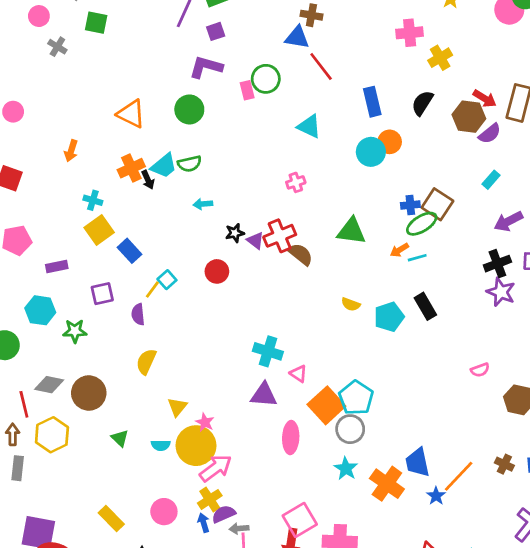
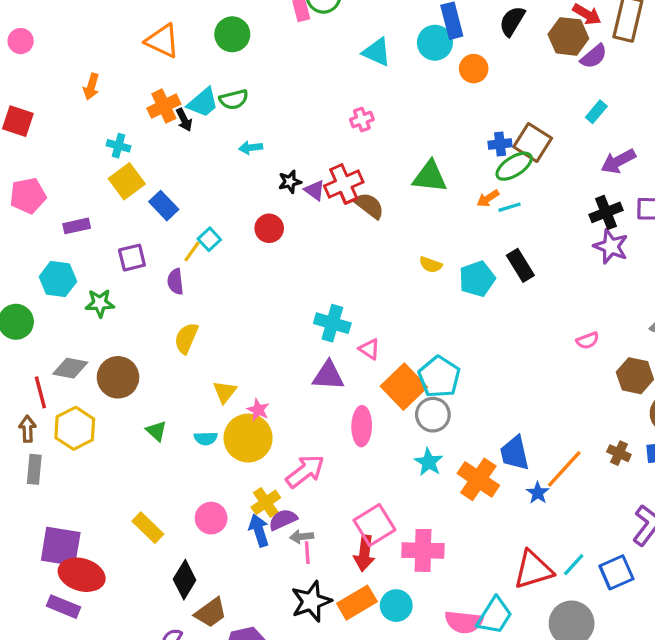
cyan circle: (371, 152) -> (435, 43), moved
pink arrow: (216, 468) -> (305, 471), moved
blue arrow: (204, 523) -> (259, 530), size x1.4

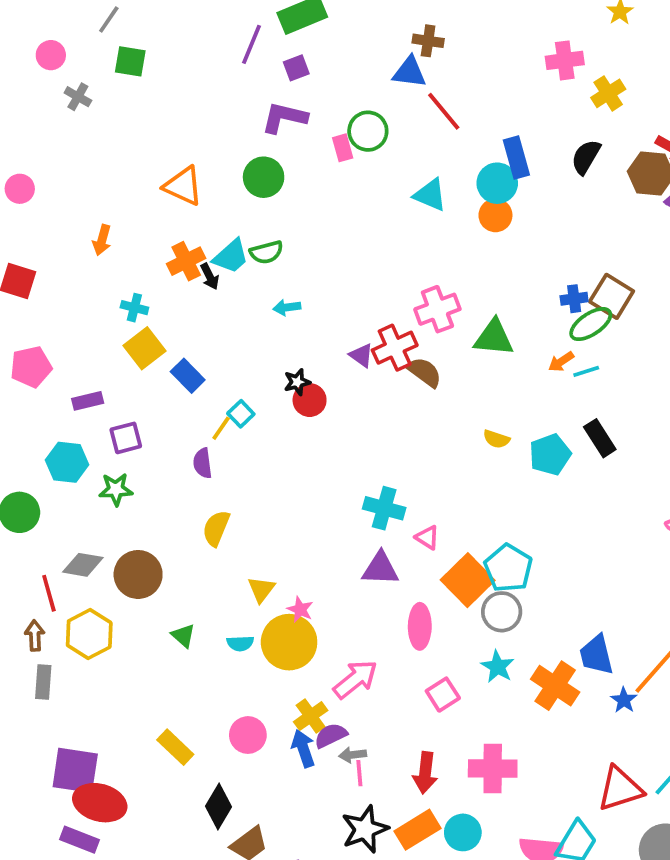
orange circle: (474, 69) -> (495, 215), moved
pink cross: (362, 120) -> (437, 309), moved, size x1.6
black star: (290, 182) -> (297, 382), moved
purple square: (132, 258) -> (126, 438), moved
pink square: (374, 525) -> (443, 695), moved, size x0.7

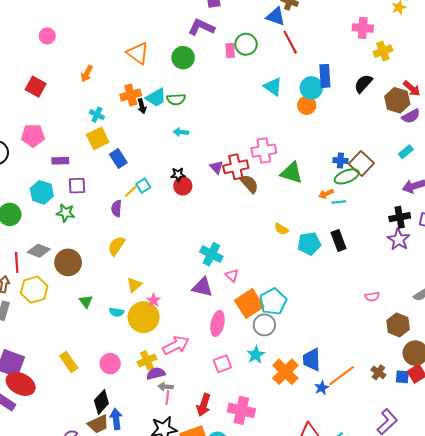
blue arrow: (303, 748) -> (116, 419), moved
black diamond: (219, 806) -> (101, 402), moved

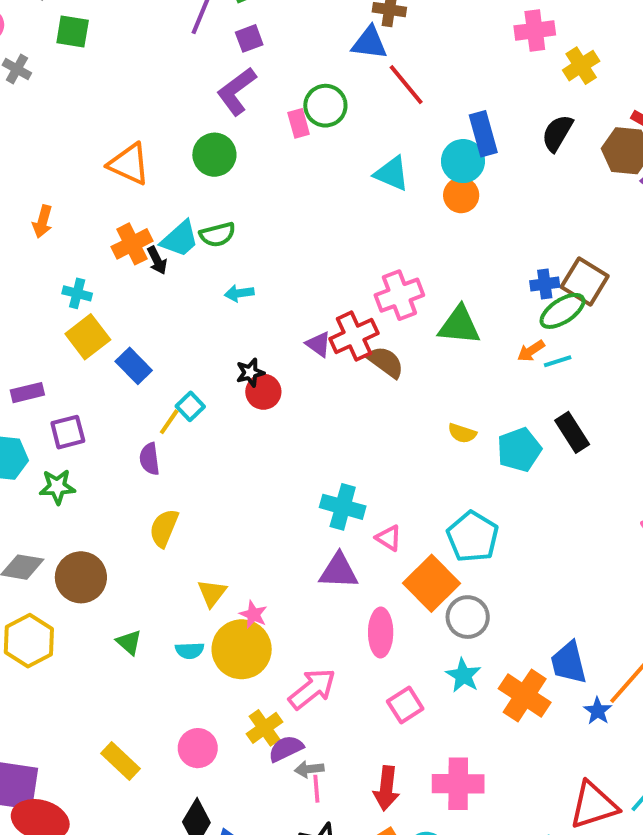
purple L-shape: (201, 27) -> (236, 91), turned -50
cyan pentagon: (273, 302) -> (473, 537), moved

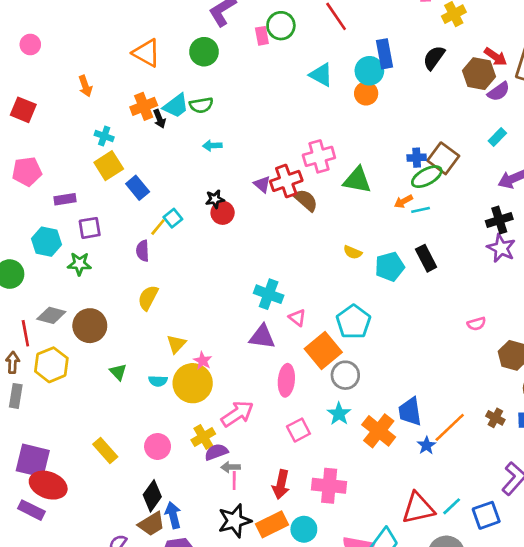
orange arrow: (43, 222) -> (85, 86), turned -40

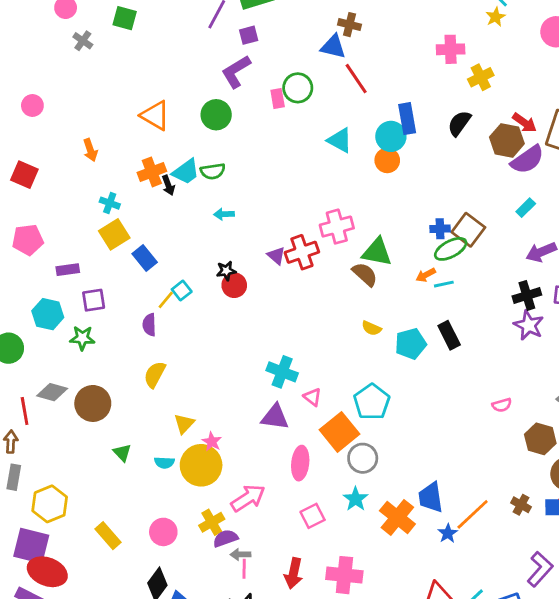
purple semicircle: (499, 92) -> (527, 160), size x1.4
brown semicircle: (306, 200) -> (365, 274), moved
yellow hexagon: (51, 365) -> (50, 504), moved

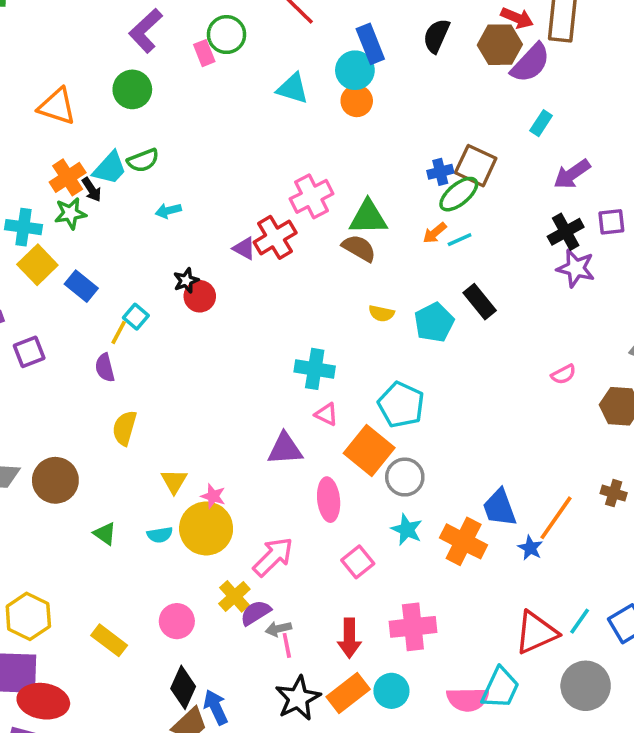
cyan cross: (110, 203) -> (24, 227), size x1.4
green star: (82, 338) -> (70, 213), moved
cyan cross: (282, 372) -> (315, 369), moved

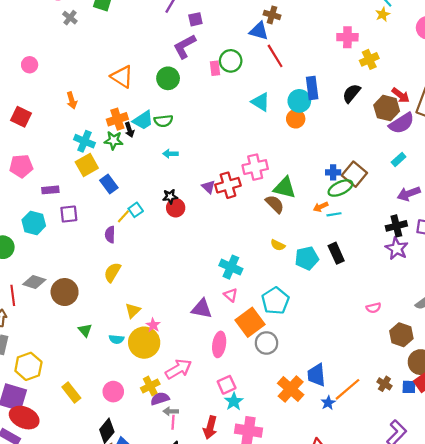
cyan star: (407, 530) -> (234, 401), moved

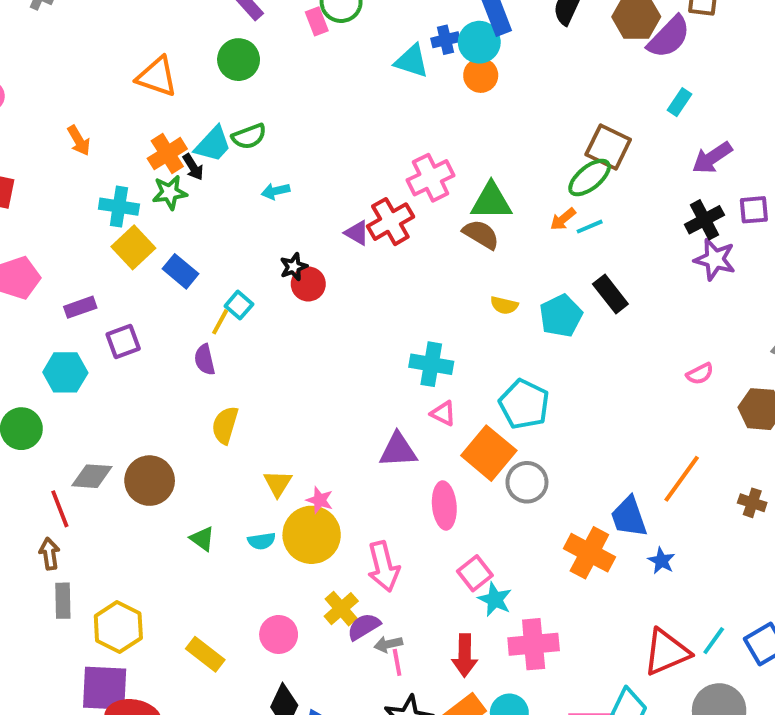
blue cross: (333, 172) -> (445, 40), moved
pink arrow: (178, 369) -> (383, 566), turned 120
orange line: (347, 389) -> (682, 479), moved

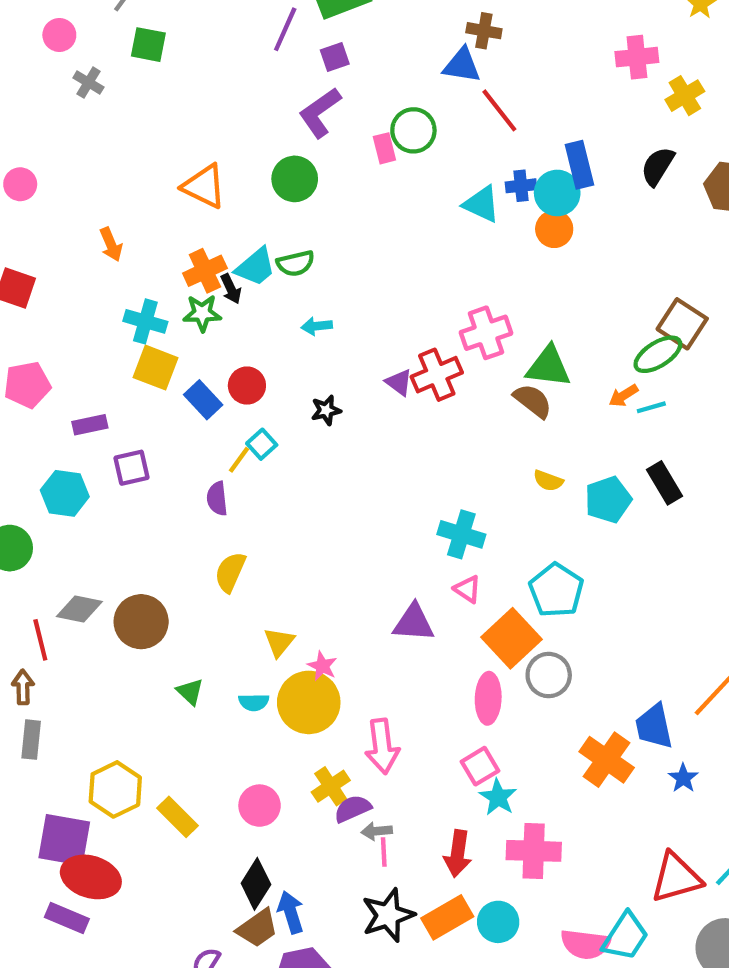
yellow square: (133, 247) -> (155, 368), turned -33
red circle: (308, 284) -> (247, 386), moved
pink ellipse: (444, 505) -> (488, 698), moved
yellow hexagon: (118, 627) -> (115, 789), moved

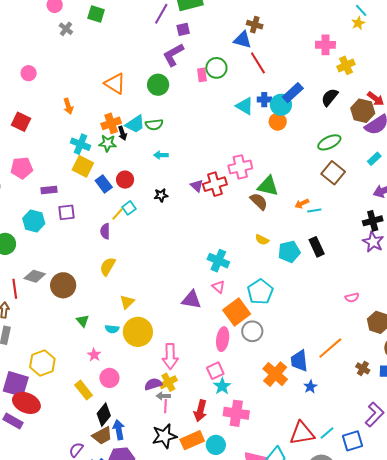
blue rectangle: (579, 165) -> (293, 93), turned 55
green ellipse: (658, 354) -> (329, 142), moved
pink star: (322, 666) -> (94, 355), moved
yellow cross: (331, 786) -> (168, 382), moved
yellow rectangle: (178, 817) -> (84, 390), moved

